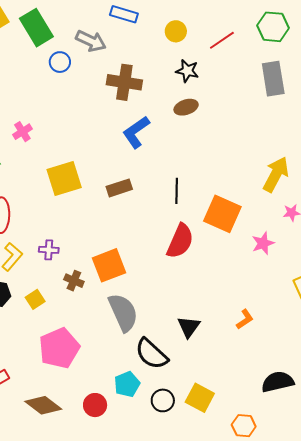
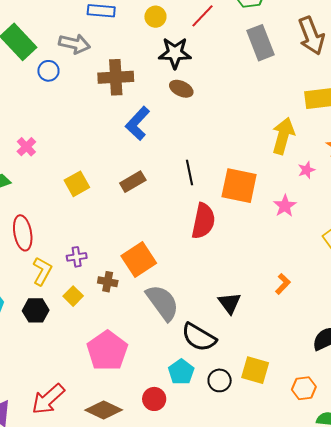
black star: (187, 71) -> (175, 53), size x1.4
brown ellipse: (186, 107) -> (181, 89), turned 55
yellow square: (64, 178) -> (77, 184), size x0.7
yellow square: (35, 299) -> (73, 296), moved

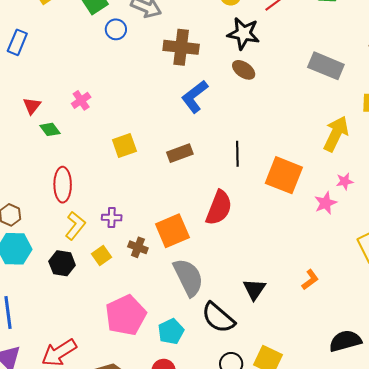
gray rectangle: (261, 43) -> (326, 66), moved, turned -56
pink star: (306, 170) -> (345, 181), moved
red semicircle: (203, 221) -> (219, 208), moved
cyan pentagon: (181, 372) -> (171, 331), moved

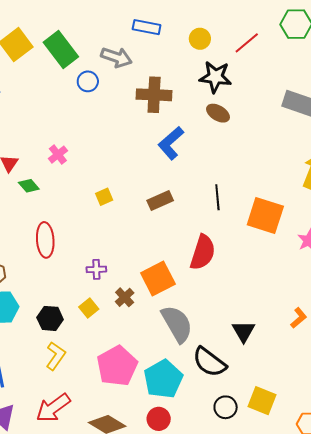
yellow square: (124, 146) -> (104, 197), size x0.7
yellow L-shape: (75, 226) -> (56, 356), moved
brown cross: (138, 247) -> (125, 297), turned 30
cyan pentagon: (171, 331) -> (163, 379), size x1.5

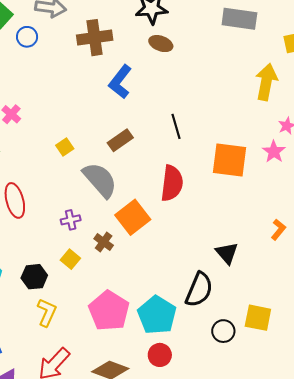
orange square: (265, 215) -> (230, 160), moved
gray semicircle: (177, 324) -> (100, 180), moved
black semicircle: (209, 362) -> (199, 290), turned -93

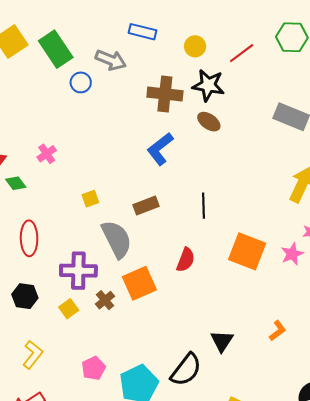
brown cross: (95, 38) -> (165, 94), moved
red semicircle: (172, 183) -> (186, 260), size x0.7
purple cross: (71, 220) -> (78, 271), size x1.8
black hexagon: (34, 277) -> (25, 296), moved
pink pentagon: (109, 311) -> (93, 368), size x0.6

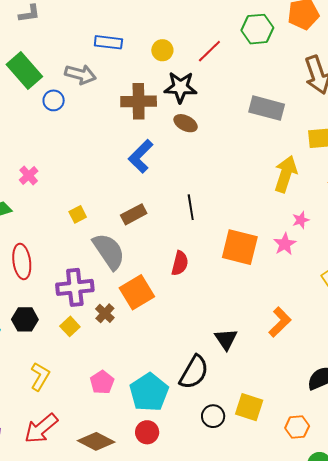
orange L-shape: (278, 331) -> (280, 322), size x1.4

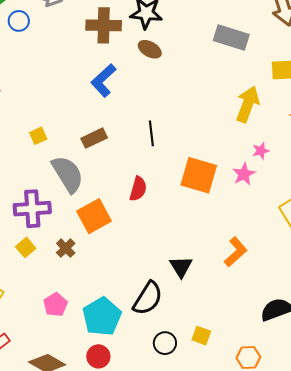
brown cross: (105, 313) -> (66, 248), moved
yellow square: (249, 407) -> (201, 336), size x0.7

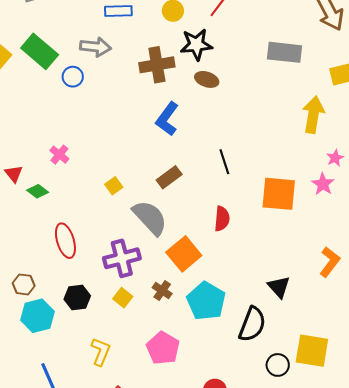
pink pentagon: (55, 305) -> (163, 348), size x1.4
cyan pentagon: (102, 317) -> (206, 301), moved
yellow square: (201, 336) -> (312, 351), size x1.8

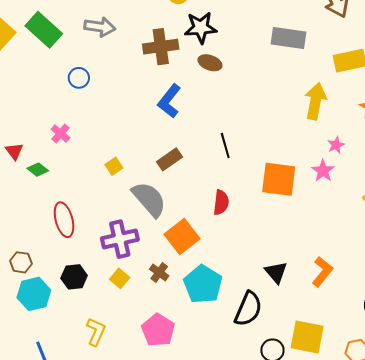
blue circle: (73, 77) -> (79, 78), moved
orange L-shape: (330, 262) -> (322, 272), moved

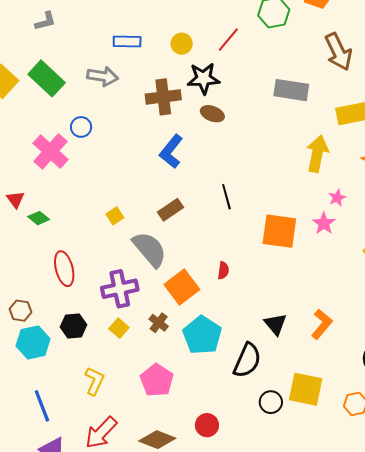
pink cross: (60, 133) -> (50, 151), moved, size x1.8
red semicircle: (221, 202) -> (223, 270), moved, size x0.7

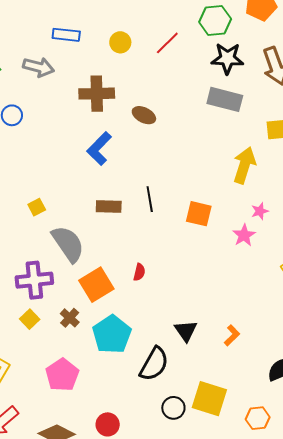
black star: (204, 78) -> (227, 58), moved
brown rectangle: (170, 210) -> (109, 206), moved, turned 30
orange square: (279, 231) -> (199, 214), moved, size x0.7
orange L-shape: (322, 324) -> (232, 335), size x0.7

